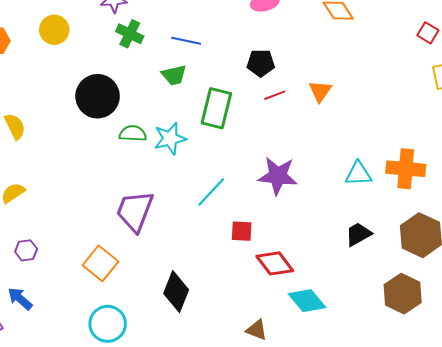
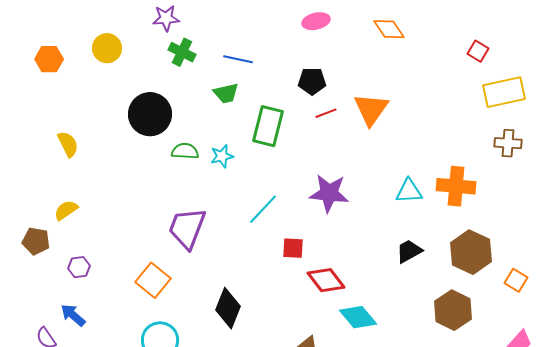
orange triangle: (320, 91) -> (371, 109), size x1.5
cyan star: (170, 139) -> (222, 156), size x0.7

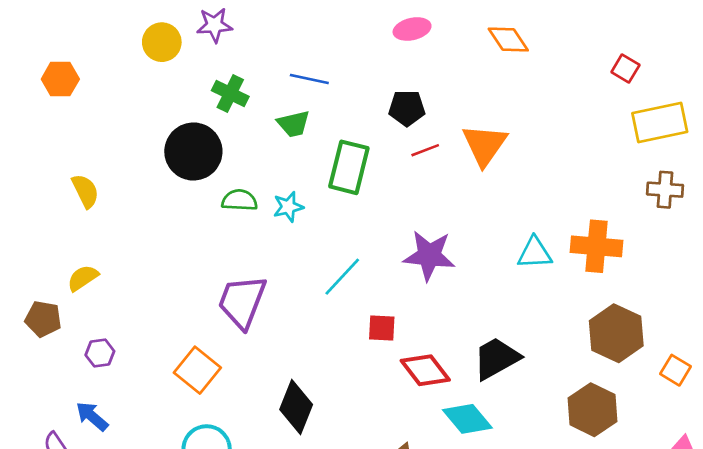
yellow circle: (107, 48) -> (162, 42), moved
green cross: (182, 52) -> (230, 94), moved
black trapezoid: (409, 251) -> (496, 358), moved, size x1.4

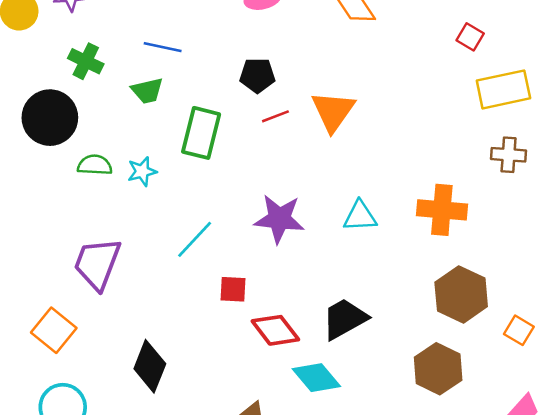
cyan triangle: (535, 253) -> (360, 216), moved

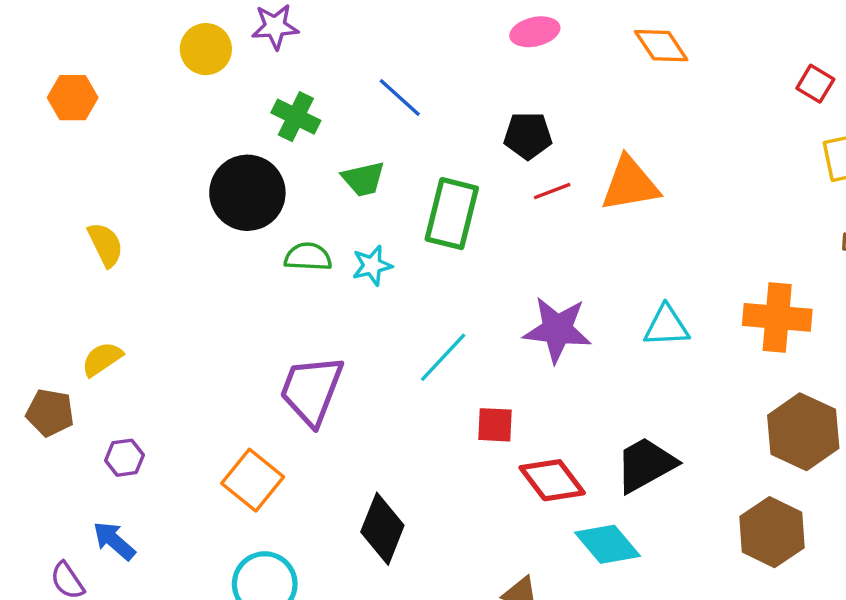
blue line: (163, 47) -> (400, 98), turned 30
green trapezoid: (147, 91) -> (363, 179), moved
orange triangle: (333, 111) -> (630, 184), turned 45

